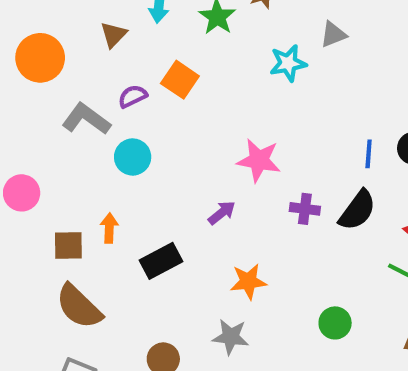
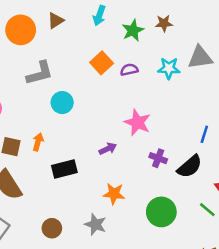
gray triangle: (333, 34) -> (200, 57), size x1.5
brown triangle: (114, 35) -> (56, 21), moved
purple semicircle: (133, 96) -> (129, 70), moved
gray L-shape: (86, 119) -> (40, 73), turned 116
green circle: (335, 323) -> (161, 212), moved, size x1.5

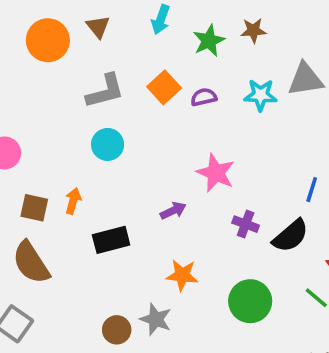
brown triangle: (56, 21) -> (98, 27), turned -36
gray L-shape: (40, 73) -> (105, 91), moved
brown circle: (52, 228) -> (117, 330), moved

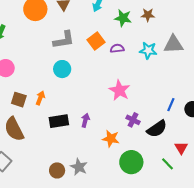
green star: (209, 41) -> (123, 18), turned 30
purple arrow: (173, 211) -> (85, 120), moved, turned -56
orange star: (182, 275) -> (111, 139), moved

